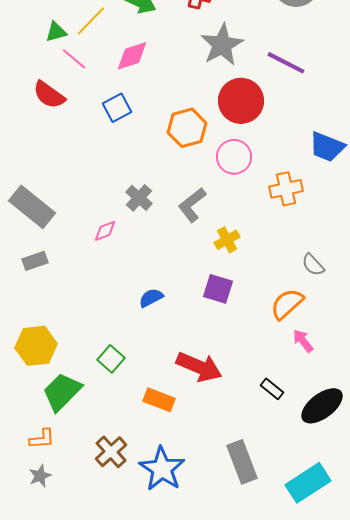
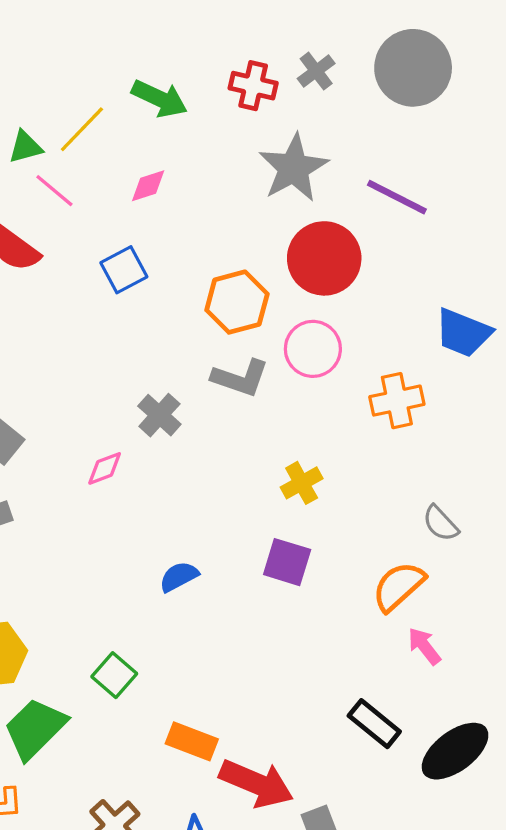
pink diamond: (132, 56) -> (148, 186), size x0.7
gray L-shape: (192, 205) -> (240, 378), moved, turned -123
red arrow: (199, 367) -> (256, 783), moved
black rectangle: (272, 389) -> (374, 724), size x1.4

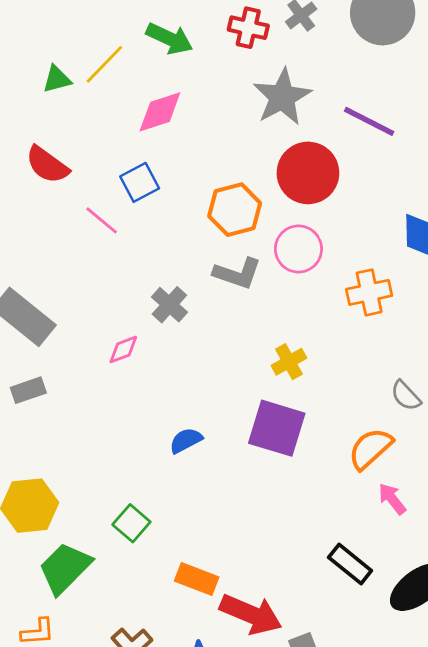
pink diamond: (148, 186) -> (160, 112), size x1.5
pink line: (54, 191) -> (102, 220), moved
purple square: (287, 562) -> (277, 428), size x1.4

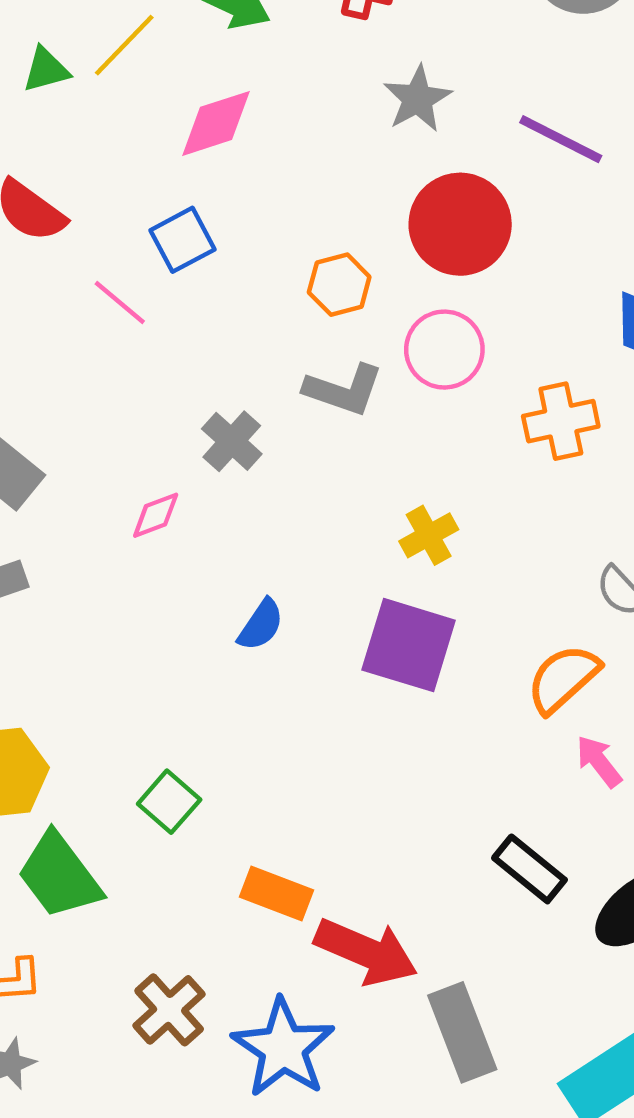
gray star: (282, 97) -> (418, 99), size x0.7
orange hexagon: (235, 210) -> (339, 285), size x0.7
blue semicircle: (186, 440) -> (261, 625), moved, turned 152
green trapezoid: (65, 568) -> (59, 876), turned -82

